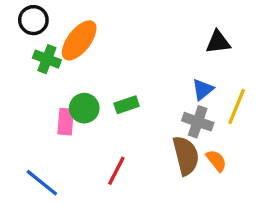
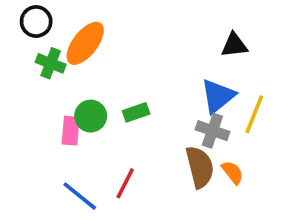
blue triangle: (203, 90) -> (218, 96), size x1.5
blue line: (42, 183) -> (80, 196), moved

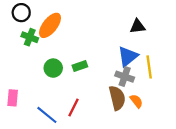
yellow line: (254, 114) -> (149, 67), turned -30
pink rectangle: (71, 131) -> (13, 98), moved

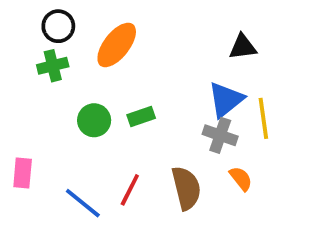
black circle: (21, 13) -> (58, 26), moved
orange ellipse: (50, 25) -> (117, 45), moved
green cross: (30, 37) -> (53, 66), turned -35
brown semicircle: (117, 98) -> (186, 188), moved

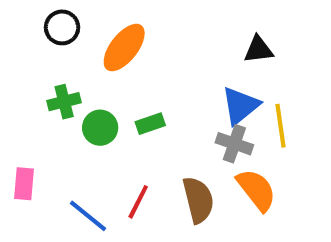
green cross: (53, 66) -> (64, 102), moved
orange semicircle: (241, 179) -> (256, 190), size x1.6

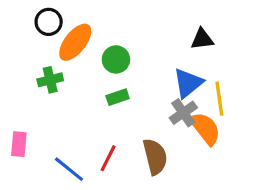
orange ellipse: (124, 48) -> (75, 42), moved
green circle: (100, 128) -> (116, 59), moved
gray cross: (234, 144) -> (183, 113), turned 36
orange semicircle: (256, 190) -> (205, 128), moved

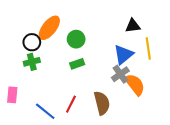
black circle: (49, 22) -> (32, 42), moved
green cross: (50, 80) -> (32, 62), moved
yellow line: (219, 99) -> (148, 48), moved

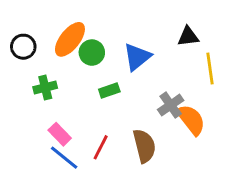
green circle: (76, 39) -> (92, 53), moved
black circle: (32, 42) -> (23, 47), moved
blue triangle: (123, 55) -> (137, 57), moved
pink rectangle: (12, 95) -> (60, 134), moved, turned -49

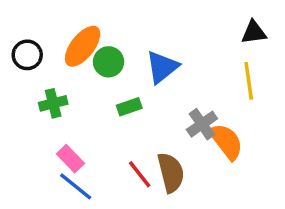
black triangle: (188, 36) -> (254, 32), moved
red line: (101, 147) -> (140, 174), moved, turned -65

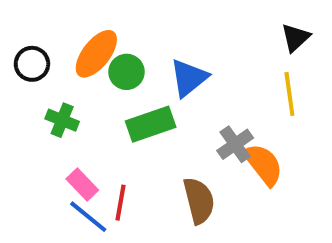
black triangle: (254, 32) -> (295, 38), turned -36
green cross: (53, 103) -> (62, 120), turned 36
green rectangle: (129, 107) -> (151, 124), size x1.6
red line: (140, 174) -> (120, 203), moved, turned 48

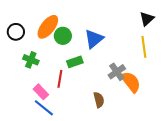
green rectangle: (151, 124) -> (75, 62), size x0.7
brown semicircle: (199, 201) -> (99, 100), size x0.7
red line: (120, 203) -> (60, 79), moved

